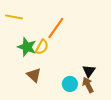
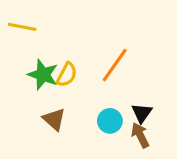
orange line: (56, 28) -> (115, 65), moved
cyan circle: (70, 84) -> (110, 121), moved

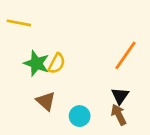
orange line: (115, 65) -> (125, 55), moved
cyan circle: (110, 121) -> (80, 116), moved

